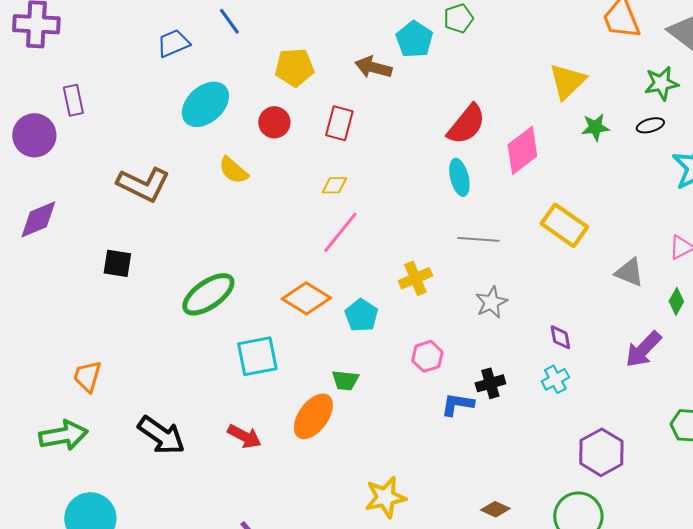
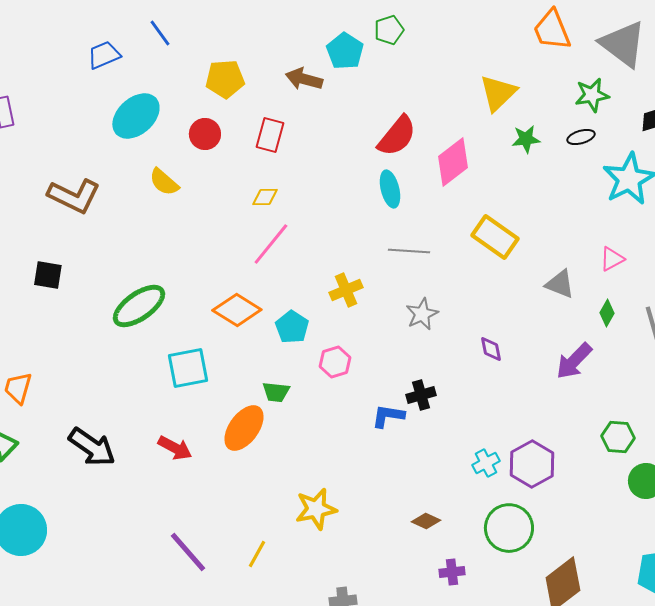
pink hexagon: (427, 356) -> (335, 362), moved
cyan cross: (555, 379) -> (486, 463), moved

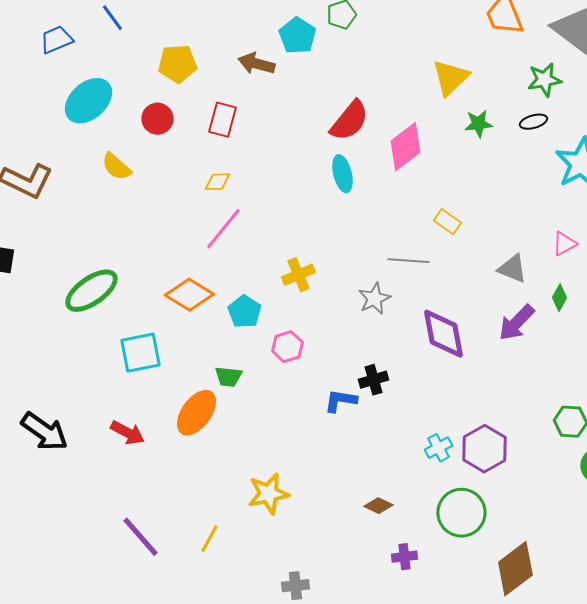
yellow rectangle: (495, 237) -> (447, 222), size x0.6
gray line: (409, 251) -> (408, 261), moved
purple diamond: (491, 349) -> (443, 334), size x2.0
purple arrow: (574, 361) -> (516, 323), moved

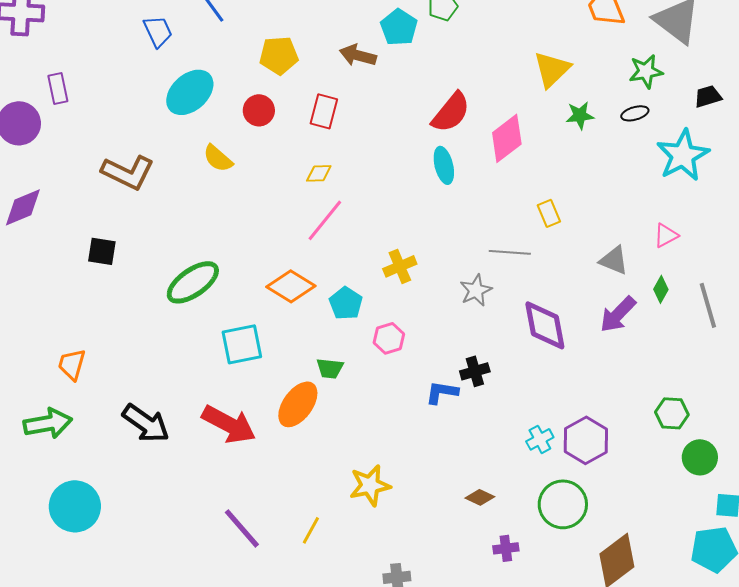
blue trapezoid: (56, 40) -> (158, 31), turned 88
yellow rectangle: (447, 222) -> (549, 213), turned 32
red arrow: (127, 433) -> (229, 424), size x1.6

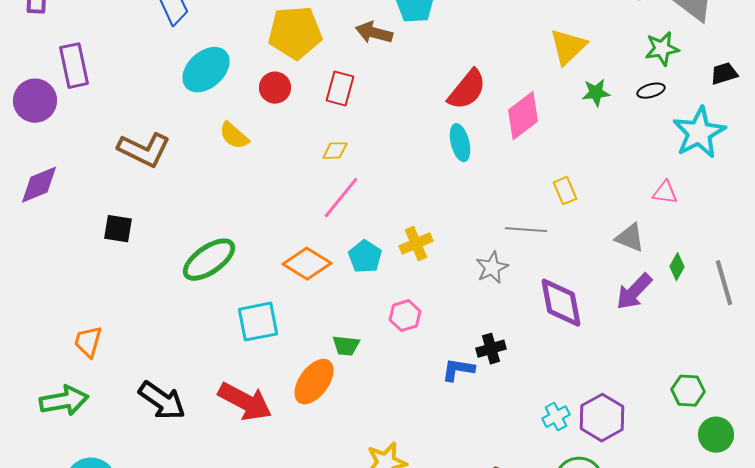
yellow pentagon: (279, 55) -> (295, 33), size x1.4
purple rectangle: (58, 88) -> (74, 66), size x1.4
pink triangle: (666, 235) -> (665, 193), moved, turned 36
cyan pentagon: (346, 303) -> (365, 257), moved

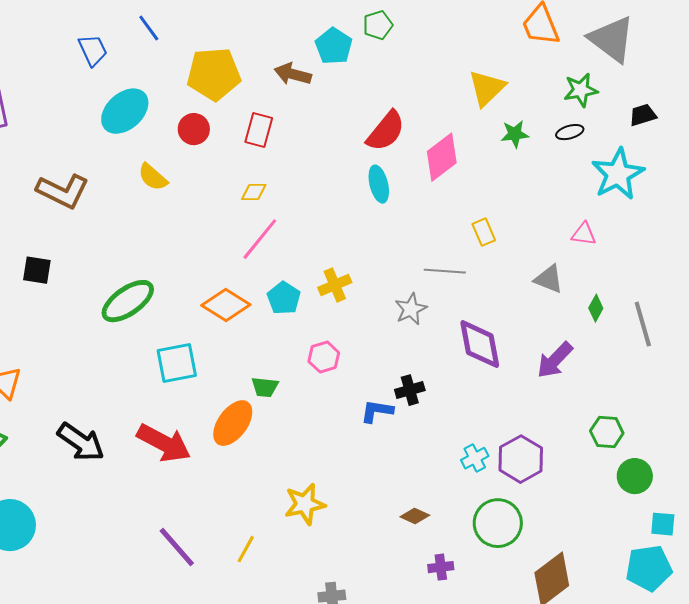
purple arrow: (634, 292) -> (555, 360), moved

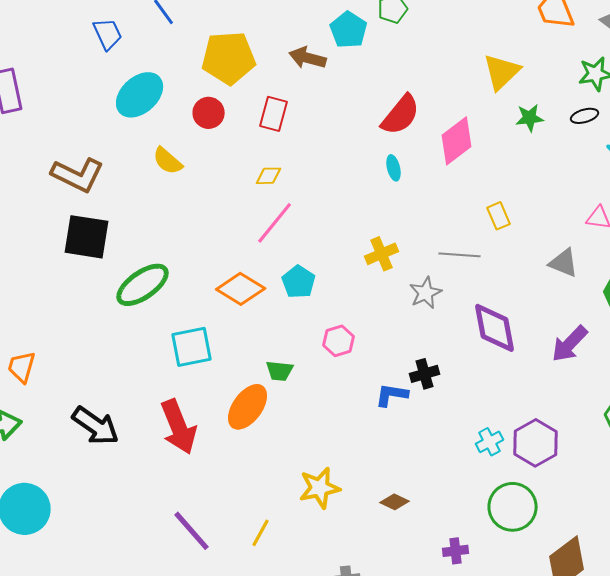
cyan ellipse: (379, 184) -> (394, 168), size x0.7
black square: (37, 270) -> (87, 237), moved, size x1.6
yellow cross: (335, 285) -> (382, 254), moved
red arrow: (164, 443) -> (179, 427), turned 40
brown diamond: (415, 516) -> (395, 502), moved

